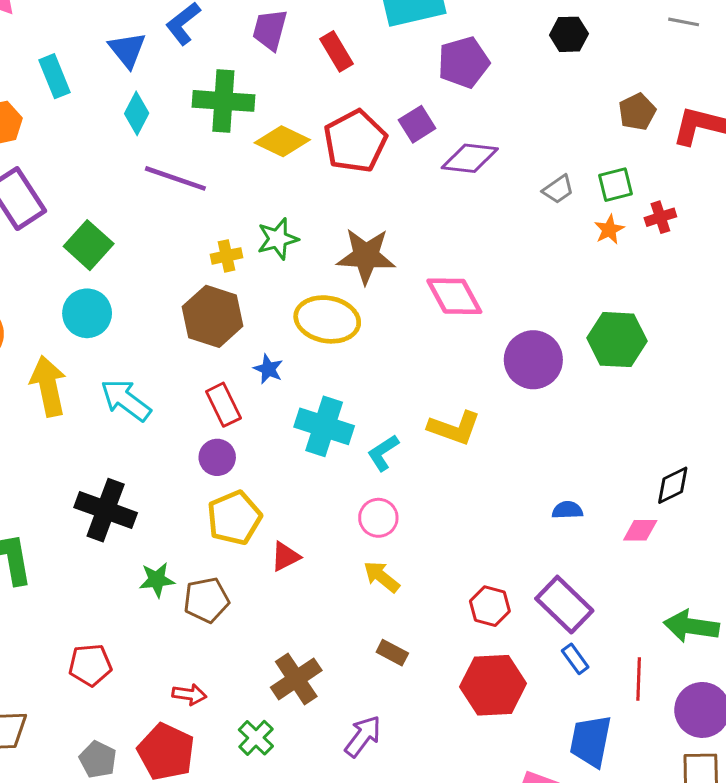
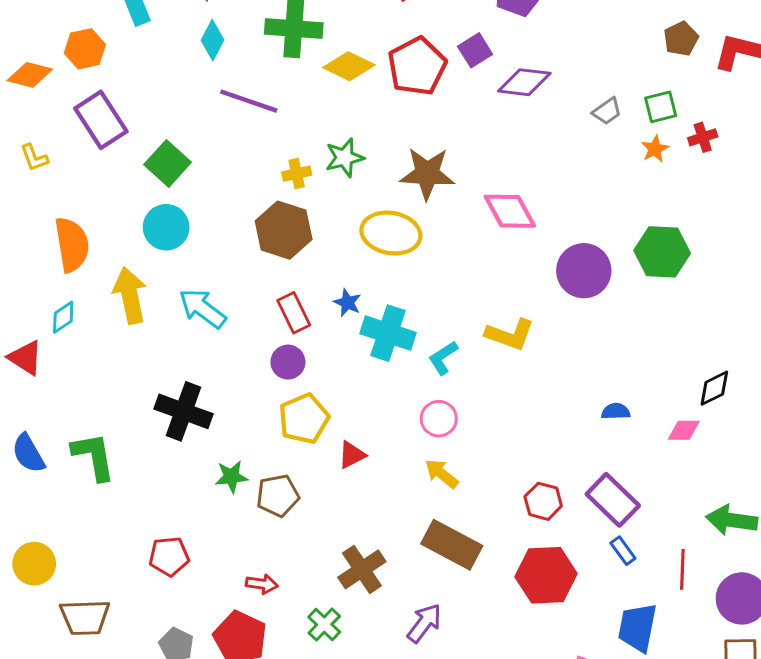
blue star: (268, 369) -> (347, 303), moved
brown rectangle: (392, 653) -> (452, 545), size x2.0

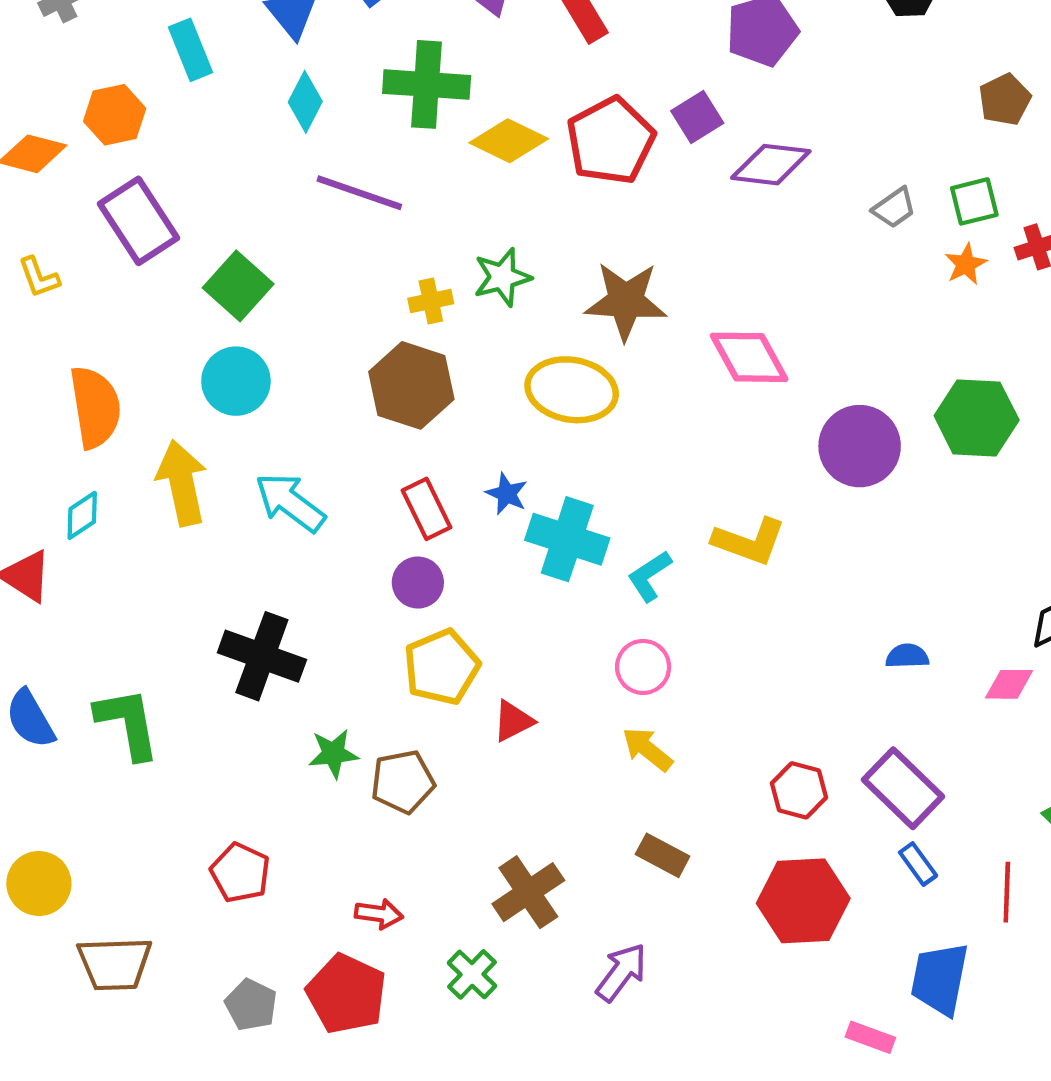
brown rectangle: (452, 545) -> (663, 855), size x0.6
red pentagon: (169, 556) -> (240, 873), turned 30

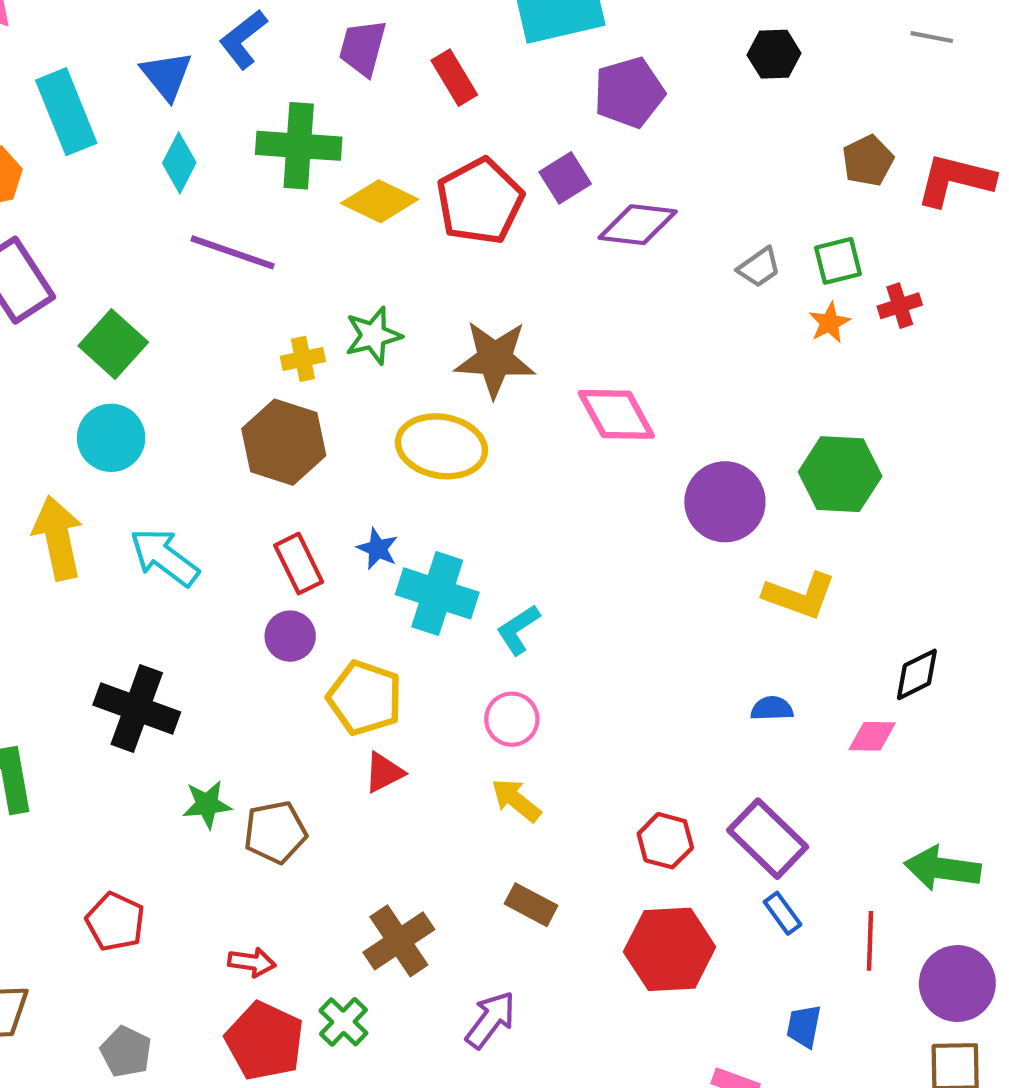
cyan rectangle: (190, 50) -> (66, 112), size x1.4
yellow L-shape: (749, 541) -> (800, 596), moved
yellow pentagon: (442, 667) -> (365, 698), moved, turned -30
blue trapezoid: (940, 979) -> (804, 1026), size x0.6
red pentagon: (346, 994) -> (265, 1041), moved

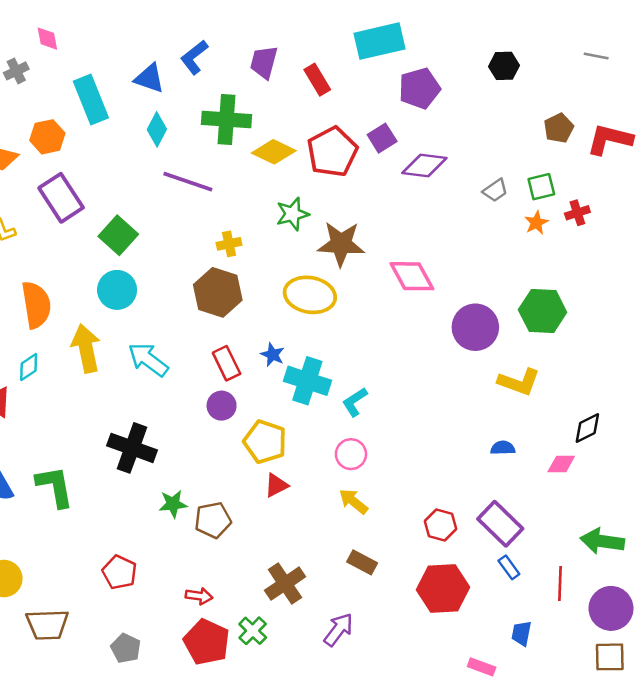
blue triangle: (167, 75) -> (149, 78), turned -32
green star: (373, 336) -> (292, 214), moved

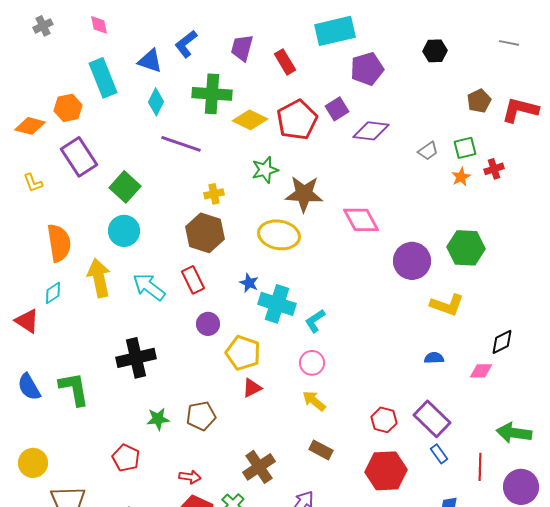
pink diamond: (47, 39) -> (99, 25), moved
gray cross: (16, 71) -> (43, 26), moved
red rectangle: (227, 363) -> (193, 280), moved
black cross: (132, 448) -> (136, 358), turned -33
green star: (173, 504) -> (158, 419), moved

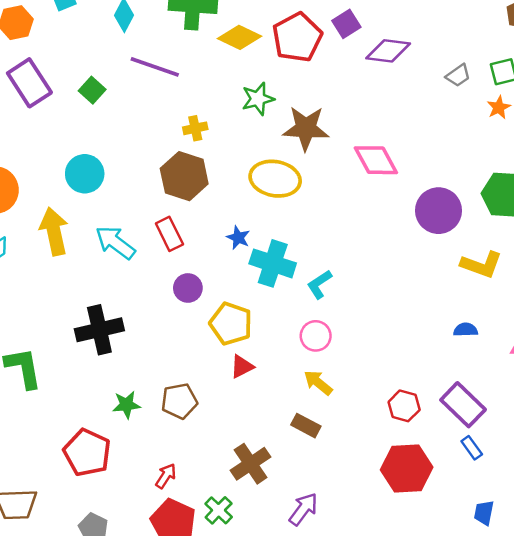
green square: (125, 187) -> (92, 90), moved, size x0.7
brown rectangle: (321, 450) -> (306, 426), moved
red pentagon: (126, 458) -> (87, 453), size x1.4
red arrow: (190, 477) -> (166, 476), turned -65

